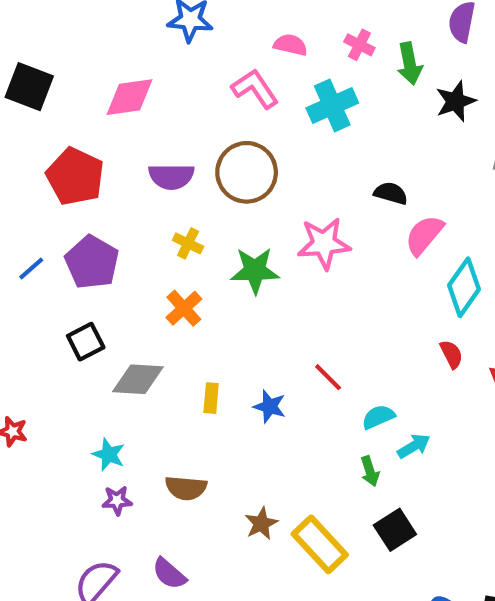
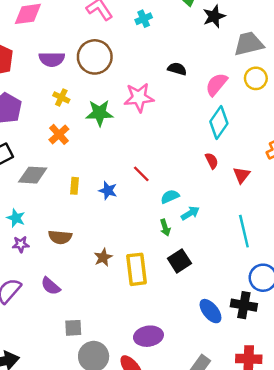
cyan cross: (332, 105) -> (144, 19), size x0.6
pink semicircle: (424, 235) -> (216, 84), moved
yellow rectangle: (320, 544) -> (136, 269), turned 36

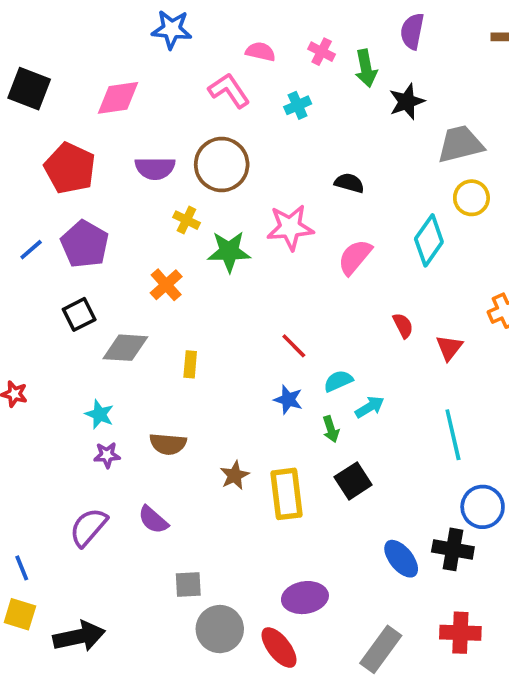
pink semicircle: (216, 84) -> (355, 257), moved
yellow cross: (61, 97) -> (186, 220), moved
cyan diamond: (219, 123) -> (429, 240), moved
blue star: (108, 191) -> (288, 400), moved

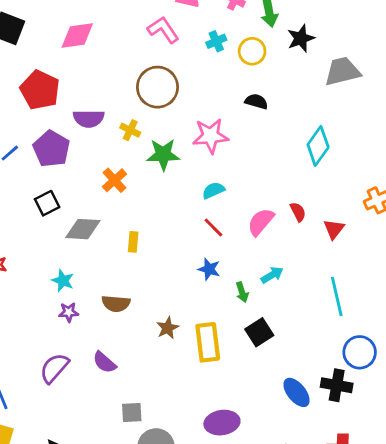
purple semicircle: (155, 168) -> (89, 119), moved
yellow circle: (471, 198) -> (252, 51), moved
pink semicircle: (355, 257) -> (261, 222), moved
cyan semicircle: (338, 381) -> (213, 190), moved

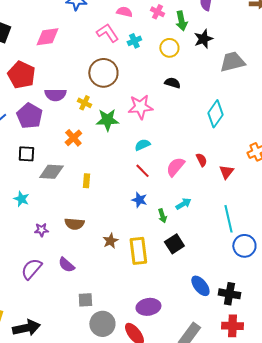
cyan cross: (216, 41) -> (134, 41), moved
black square: (47, 203) -> (26, 154), turned 30
cyan star: (63, 281) -> (21, 199), moved
blue circle: (360, 352) -> (244, 246), moved
black cross: (337, 385) -> (229, 294), moved

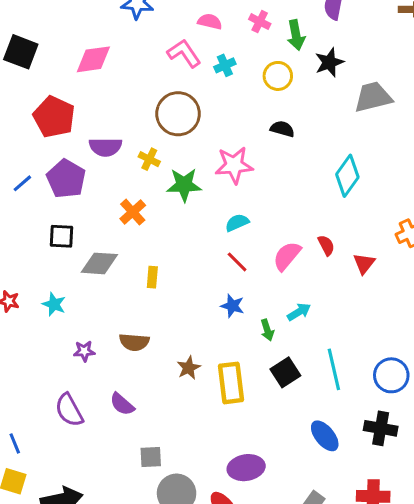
cyan line: (228, 219) -> (334, 369), moved
purple semicircle: (31, 269) -> (69, 410), turned -70
black cross: (229, 294) -> (381, 428), moved

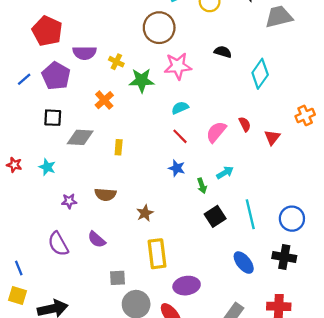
brown circle: (178, 114) -> (159, 28), moved
black semicircle: (282, 129) -> (223, 52), moved
yellow rectangle: (231, 383) -> (157, 254), moved

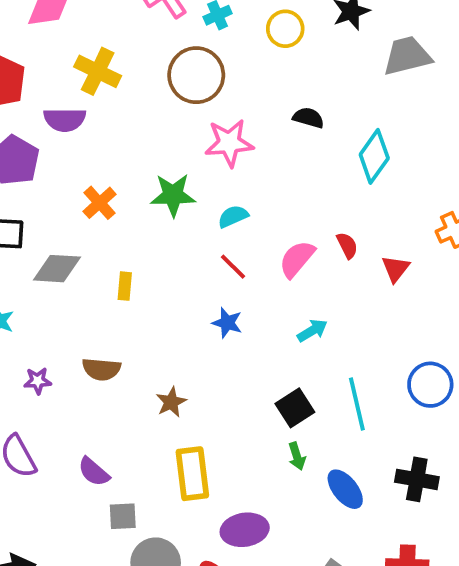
yellow cross: (116, 62) -> (98, 71), moved, size x1.6
green star: (142, 80) -> (173, 195), moved
green arrow: (202, 186) -> (297, 456), moved
blue circle: (292, 219) -> (430, 385), moved
purple semicircle: (97, 239) -> (94, 472), moved

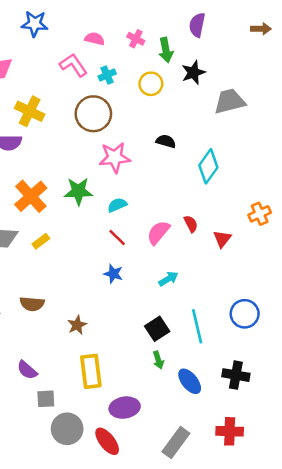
orange cross: (100, 203) -> (31, 196), size x1.5
yellow rectangle: (125, 286) -> (41, 241), moved, turned 48

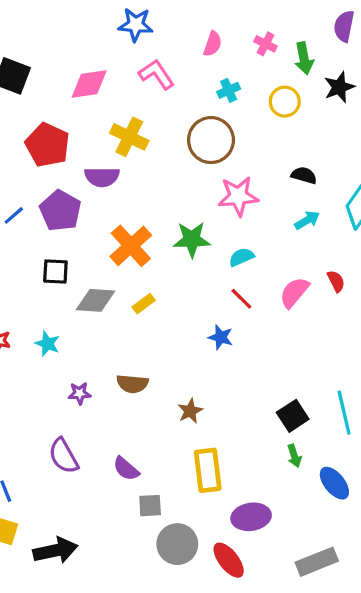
pink semicircle: (95, 39) -> (213, 44), turned 96
pink L-shape: (73, 65) -> (156, 74), moved
blue star: (113, 274) -> (221, 337), moved
cyan arrow: (168, 279) -> (307, 220), moved
gray rectangle: (176, 443) -> (317, 562), turned 32

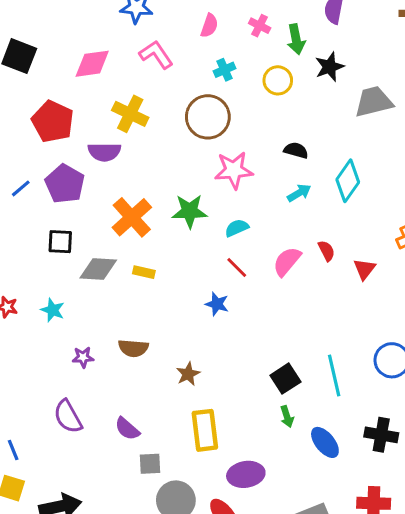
yellow rectangle: (144, 304) -> (144, 272), turned 50

